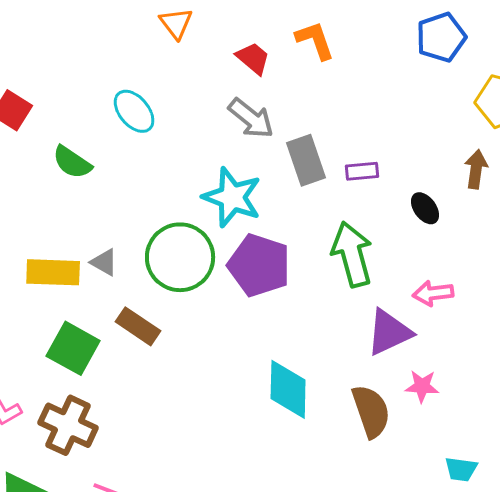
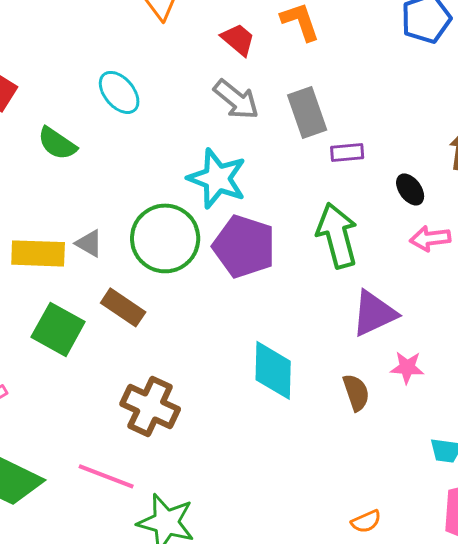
gray rectangle: (306, 160) -> (307, 112), moved
pink arrow: (433, 293) -> (430, 238), moved
brown semicircle: (371, 411) -> (356, 392), size x0.7
brown cross: (68, 425) -> (150, 406), moved

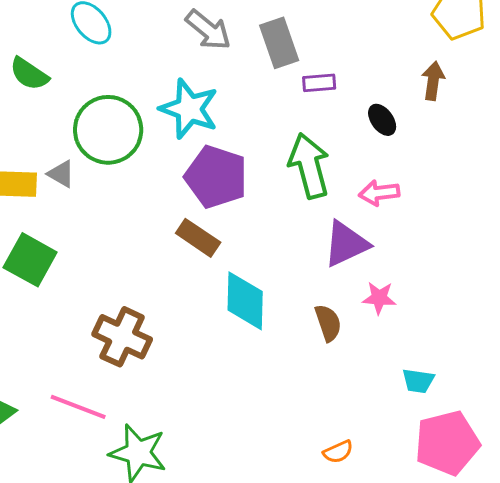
green circle: (165, 238) -> (108, 130), moved
pink arrow: (430, 238) -> (379, 193), moved
brown rectangle: (123, 307) -> (198, 238), moved

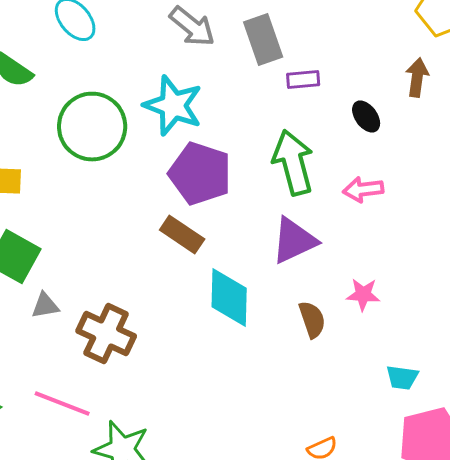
gray triangle: (61, 174) -> (45, 306), moved, turned -40
purple triangle: (346, 244) -> (294, 240), moved

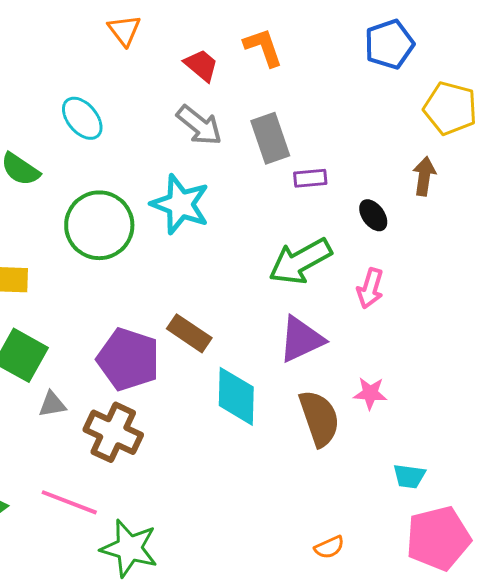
green arrow: (293, 162) -> (300, 261), turned -104
purple pentagon: (200, 174) -> (128, 359), moved
pink arrow: (363, 190) -> (370, 288), turned -66
brown semicircle: (312, 320) -> (319, 418), size x1.5

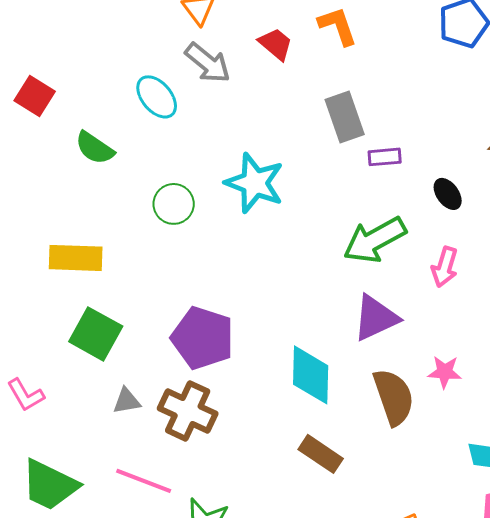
gray arrow: (199, 125) -> (208, 63), moved
green circle: (99, 225) -> (174, 204), size x0.6
brown rectangle: (189, 333) -> (321, 454), moved
gray triangle: (52, 404) -> (127, 401), moved

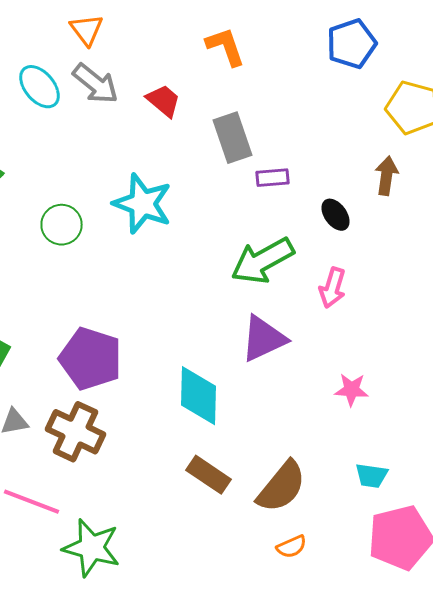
red trapezoid: (276, 44) -> (164, 101), moved
cyan ellipse: (157, 97) -> (40, 87), moved
pink star: (445, 372) -> (352, 390), moved
brown semicircle: (394, 397) -> (282, 487), moved, turned 58

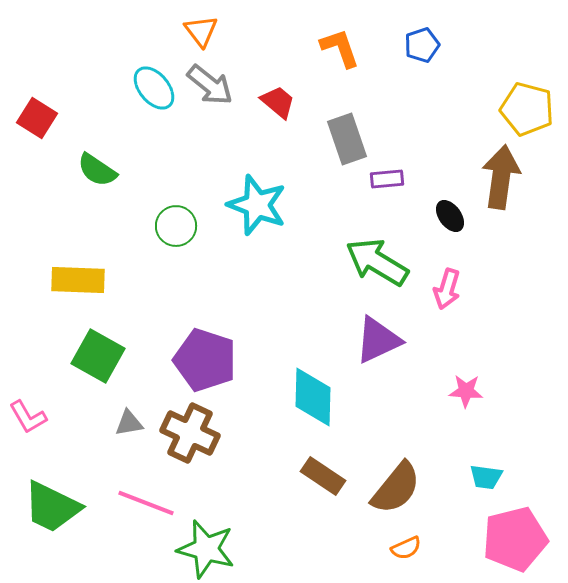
blue pentagon: (352, 44) -> (422, 45), moved, size x0.7
brown arrow: (386, 176) -> (501, 177), size x1.6
green arrow: (262, 261) -> (377, 262), turned 60

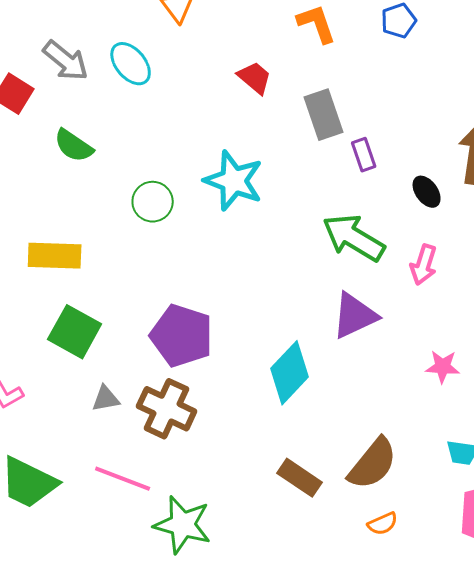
gray arrow: (210, 85) -> (66, 61), moved
purple rectangle: (387, 179) -> (364, 155), turned 76
cyan diamond: (313, 397) -> (290, 373), turned 42
brown rectangle: (323, 476) -> (300, 478), moved

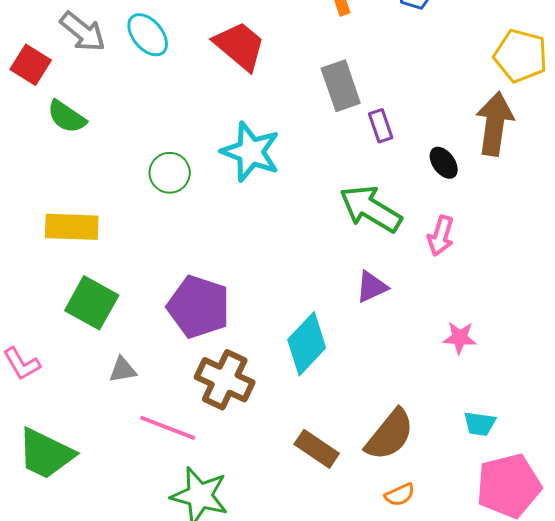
red trapezoid: (255, 78) -> (240, 46), moved, size x1.5
green semicircle: (74, 146) -> (67, 117), moved
purple triangle: (355, 316) -> (372, 287), size x0.7
brown cross: (167, 409) -> (225, 380), moved
pink line: (123, 479) -> (168, 428), moved

